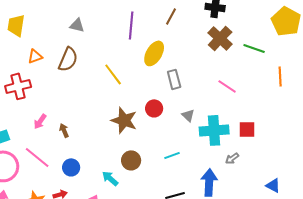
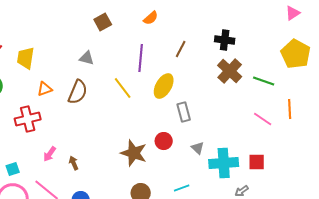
yellow line: (113, 74) -> (123, 88), moved
pink line: (227, 86) -> (263, 119), moved

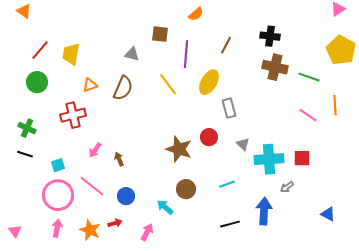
brown square: (103, 22) -> (160, 34), moved, turned 36
brown cross: (230, 71) -> (275, 67), turned -30

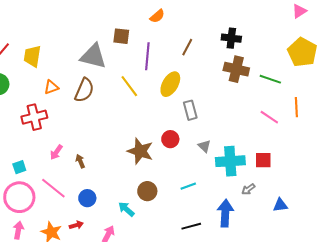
gray triangle: (132, 54) -> (93, 56), size x1.8
blue triangle: (328, 214) -> (280, 205), moved, turned -35

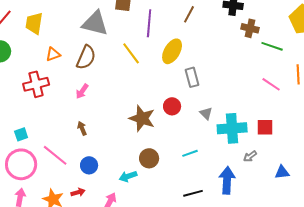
brown cross: (236, 69) -> (250, 28), moved, size x0.7
pink arrow: (56, 152) -> (82, 91), moved
cyan arrow: (126, 209) -> (128, 176), turned -60

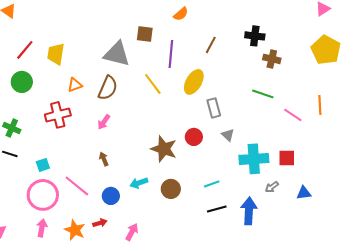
green line: (272, 46) -> (263, 94), moved
gray triangle: (206, 113) -> (228, 135), moved
blue triangle: (282, 172) -> (304, 193), moved
cyan arrow: (128, 176) -> (139, 183), moved
black line: (193, 193) -> (217, 209), moved

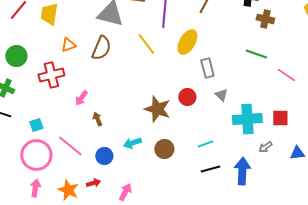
green circle: (22, 82) -> (16, 56), moved
pink arrow: (104, 122) -> (81, 98), moved

